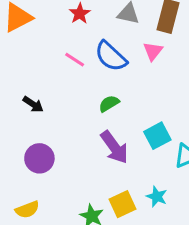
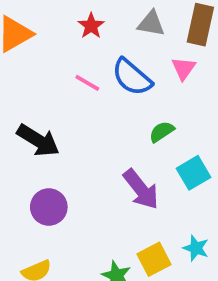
black arrow: (33, 104) -> (38, 140), size x1.6
green semicircle: (109, 104) -> (162, 132), moved

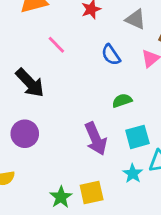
blue semicircle: (132, 77) -> (111, 55), size x0.7
pink line: (87, 83) -> (56, 45), moved
cyan star: (196, 248) -> (133, 174), moved

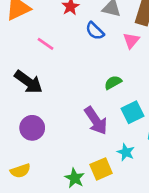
blue semicircle: (111, 55) -> (95, 31), moved
cyan star: (133, 174) -> (126, 152), moved

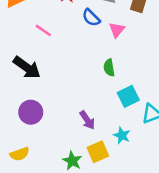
pink triangle: (131, 40) -> (117, 30), moved
green semicircle: (113, 82) -> (109, 68), turned -70
purple arrow: (96, 121) -> (87, 120), moved, size x0.7

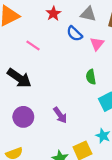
purple arrow: (87, 120) -> (60, 115), moved

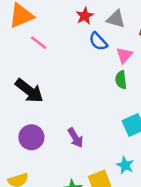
red star: (53, 13) -> (85, 16), moved
pink line: (33, 45) -> (39, 43), moved
green semicircle: (91, 77) -> (121, 80), moved

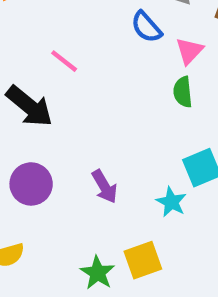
pink line: (39, 43) -> (64, 61), moved
cyan star: (125, 165) -> (171, 202), moved

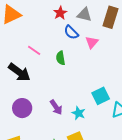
green semicircle: (183, 92) -> (61, 58), moved
cyan star: (171, 202) -> (78, 113), moved

